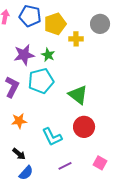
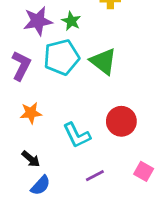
green triangle: (78, 95) -> (103, 61), moved

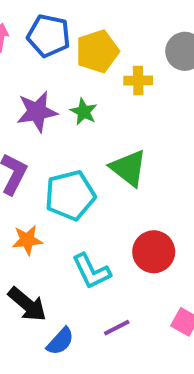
cyan pentagon: (61, 57) -> (70, 195), moved
black arrow: (31, 159) -> (27, 304), size x1.5
blue semicircle: (41, 185) -> (60, 341), moved

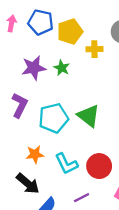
green triangle: (128, 168) -> (89, 116), moved
orange star: (27, 240) -> (35, 154), moved
red circle: (154, 252) -> (99, 166), moved

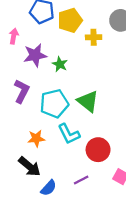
pink arrow: (11, 23) -> (14, 36), moved
green star: (62, 68) -> (60, 64), moved
cyan L-shape: (66, 164) -> (69, 134), moved

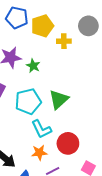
green triangle: (88, 101) -> (59, 99), turned 40
orange star: (36, 138) -> (39, 153), moved

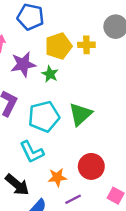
yellow pentagon: (42, 26) -> (58, 46), moved
cyan L-shape: (41, 129) -> (32, 152), moved

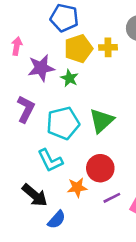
blue pentagon: (31, 17) -> (64, 18), moved
red circle: (91, 166) -> (100, 168), moved
purple line: (73, 199) -> (112, 198), moved

